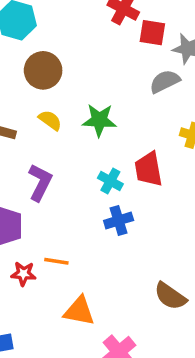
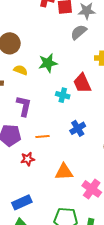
blue cross: (119, 220) -> (78, 128), moved
orange line: (56, 261) -> (43, 137), moved

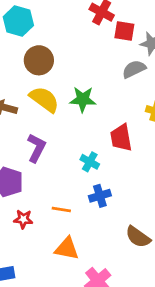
yellow semicircle: (21, 70) -> (44, 99), size x1.6
cyan cross: (63, 95) -> (90, 162), moved
orange line: (43, 137) -> (61, 210), moved

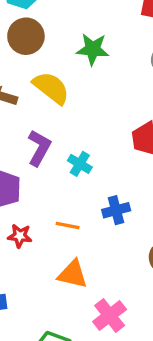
brown circle: (39, 60) -> (26, 36), moved
green star: (83, 99) -> (93, 49), moved
cyan cross: (90, 162) -> (80, 164), moved

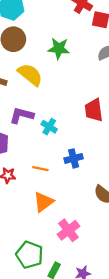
purple L-shape: (39, 148) -> (22, 115), turned -105
orange triangle: (73, 274) -> (43, 202), turned -50

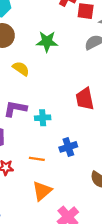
yellow semicircle: (30, 75) -> (21, 69), size x0.7
cyan cross: (49, 127) -> (43, 118), turned -32

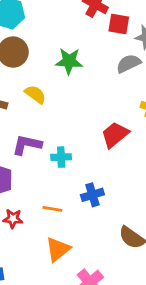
red trapezoid: (85, 99) -> (115, 135), turned 60

